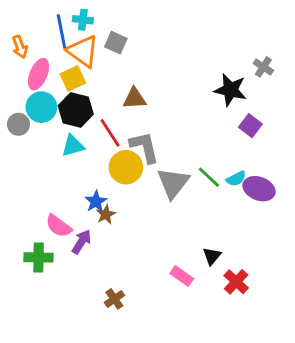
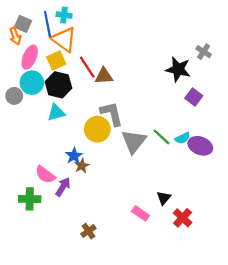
gray square: (116, 43) -> (23, 24), moved
red line: (110, 133) -> (87, 67), moved

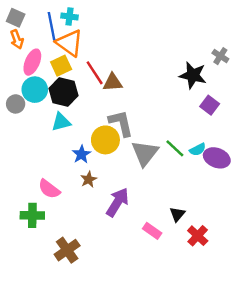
gray square: (23, 24) -> (16, 18), moved
blue star: (74, 156) -> (81, 154), moved
purple arrow: (63, 187) -> (117, 202), moved, size x1.4
brown cross: (88, 231) -> (67, 250), moved, size x1.5

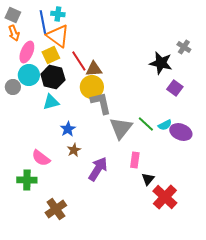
yellow circle: (105, 140) -> (92, 87), moved
pink rectangle: (152, 231) -> (135, 160), moved, turned 63
red cross: (198, 236) -> (165, 197), size x1.4

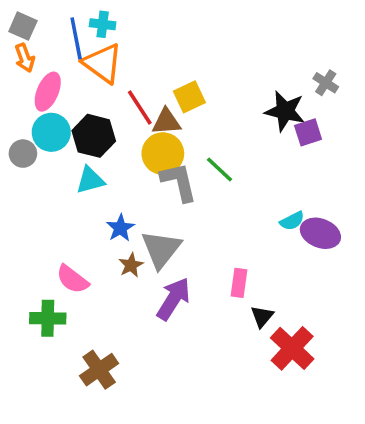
yellow square: (51, 55) -> (189, 97), moved
purple square: (175, 88) -> (308, 132), moved, turned 35
green line: (146, 124) -> (219, 169), moved
gray triangle: (121, 128) -> (161, 249), moved

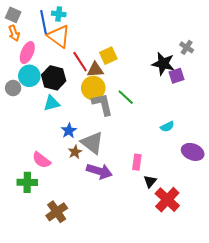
purple ellipse: (320, 233) -> (193, 152), moved
gray triangle: (161, 249) -> (92, 143), turned -30
purple arrow: (173, 299) -> (99, 171), turned 75

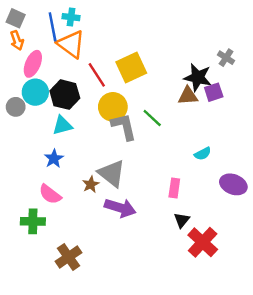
yellow square: (108, 56) -> (131, 68), size x1.4
brown triangle: (95, 70) -> (188, 96), moved
blue star: (69, 131) -> (54, 159), moved
pink rectangle: (137, 162) -> (174, 188), moved

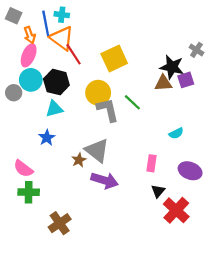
orange arrow: (17, 40) -> (30, 35), moved
red line: (97, 75) -> (74, 54), moved
purple ellipse: (233, 184) -> (190, 171), moved
pink semicircle: (50, 194) -> (23, 169), moved

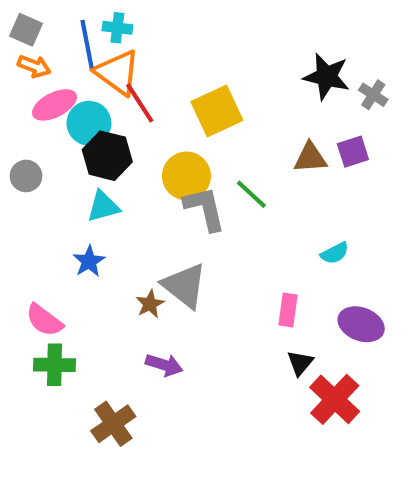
orange arrow: (30, 35) -> (34, 66), moved, turned -49
pink ellipse: (29, 55) -> (54, 105), turned 40
black star: (172, 67) -> (327, 76), moved
cyan circle: (31, 80) -> (89, 123), moved
purple arrow: (105, 180) -> (164, 365), moved, size x0.7

